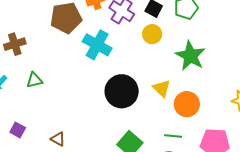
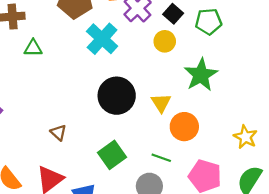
green triangle: (34, 80) -> (33, 48), moved
brown triangle: (58, 139) -> (58, 133), moved

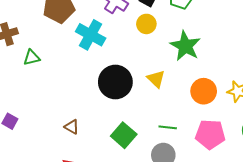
orange circle: (184, 127) -> (204, 91), moved

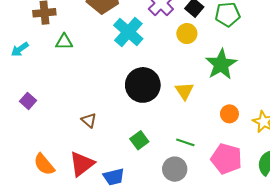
orange circle: (204, 91) -> (229, 114), size x0.7
green square: (124, 135) -> (139, 140), size x0.7

